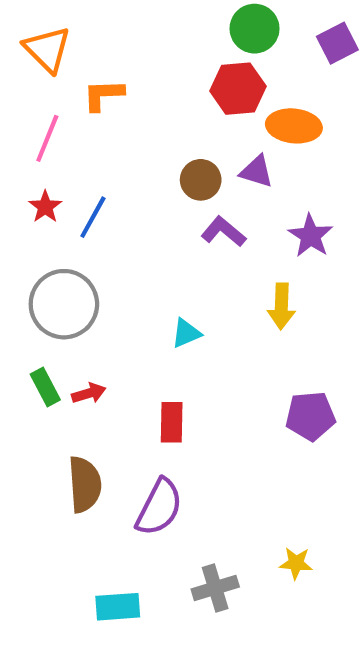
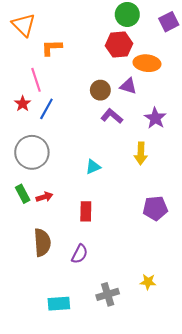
pink line: (47, 138) -> (36, 80), moved, turned -40
purple semicircle: (159, 507) -> (80, 254), size x0.7

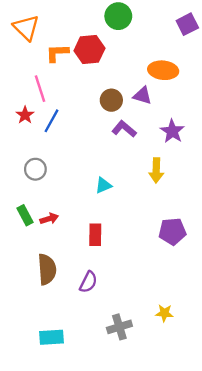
green circle: (127, 14) -> (118, 16), moved
red hexagon: (119, 45) -> (89, 49), moved
gray circle: (32, 152) -> (35, 169), size x0.6
cyan rectangle: (59, 304) -> (52, 337), moved

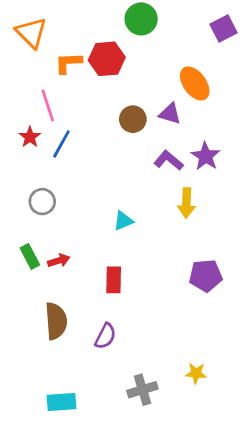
orange ellipse: (163, 70) -> (195, 83), turned 48
purple L-shape: (124, 129) -> (169, 160), moved

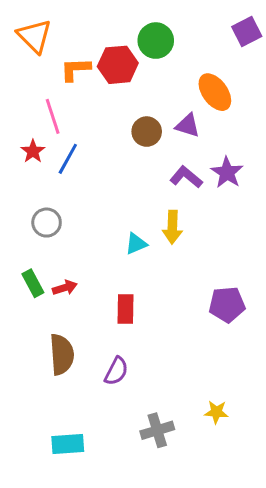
green circle: (141, 19) -> (156, 41), moved
yellow arrow: (186, 203) -> (172, 227), moved

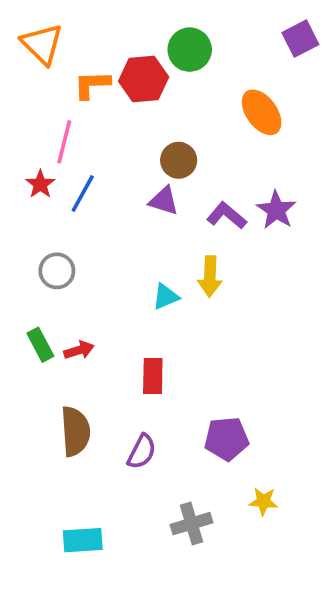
pink line: (53, 116) -> (64, 142), turned 32
purple triangle: (188, 125) -> (164, 201), moved
purple pentagon: (227, 304) -> (227, 439), moved

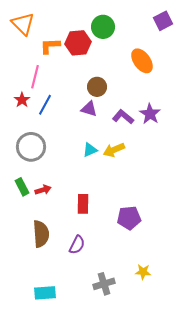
gray circle: (57, 271) -> (31, 147), size x1.5
yellow arrow: (210, 276) -> (114, 150), turned 65
cyan triangle: (166, 297) -> (90, 150), moved
purple pentagon: (227, 439) -> (129, 218), moved

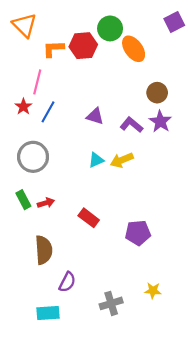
orange ellipse: (142, 61) -> (134, 49), moved
brown circle: (97, 87) -> (157, 93), moved
red rectangle: (83, 204) -> (89, 218), turned -54
purple semicircle: (77, 245) -> (67, 282), moved

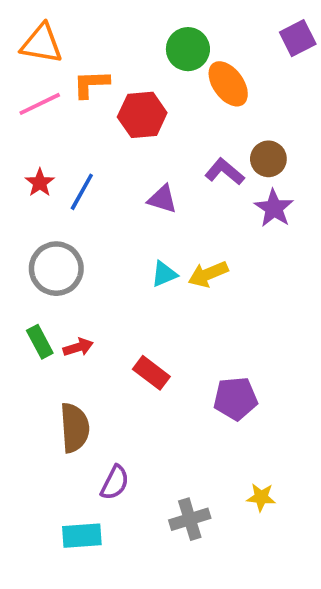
orange triangle: (24, 25) -> (42, 44), turned -35
red hexagon: (83, 46) -> (142, 115), moved
pink line: (37, 82) -> (40, 104), moved, turned 50
purple L-shape: (131, 125) -> (225, 172), moved

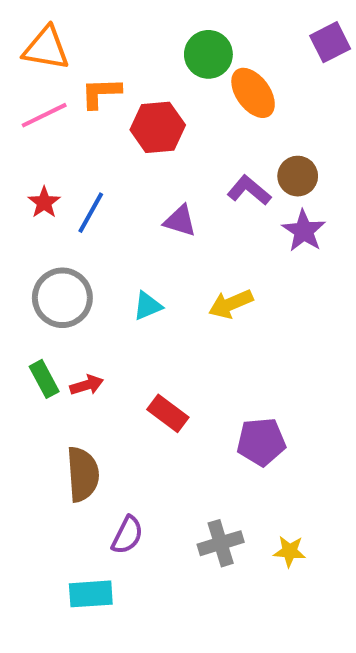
cyan triangle: (164, 274) -> (148, 306), moved
gray cross: (190, 519) -> (221, 543), moved

